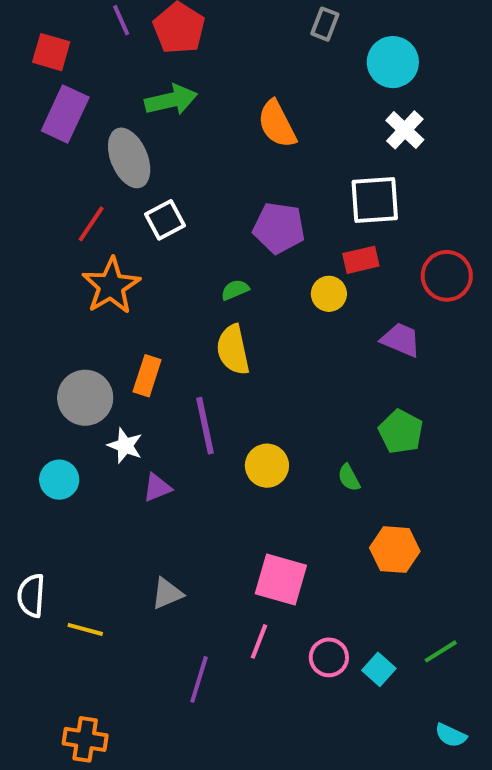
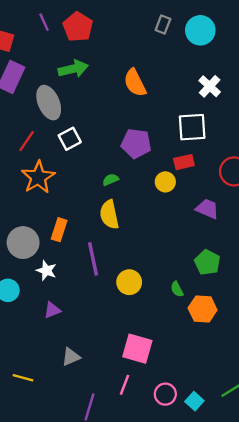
cyan circle: (393, 62) -> (200, 30), moved
purple triangle: (157, 488) -> (52, 310), moved
orange hexagon: (395, 550) -> (203, 309), moved

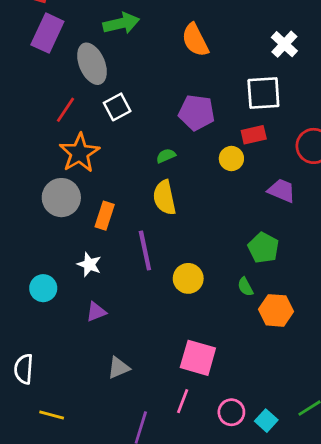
gray circle: (23, 243) -> (61, 198), moved
green pentagon: (207, 262) -> (263, 248), moved
yellow line: (23, 378) -> (52, 415), moved

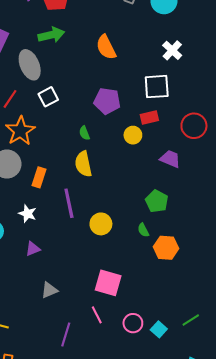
green semicircle: (166, 156) -> (84, 133), turned -88
pink line: (183, 401) -> (97, 315), turned -48

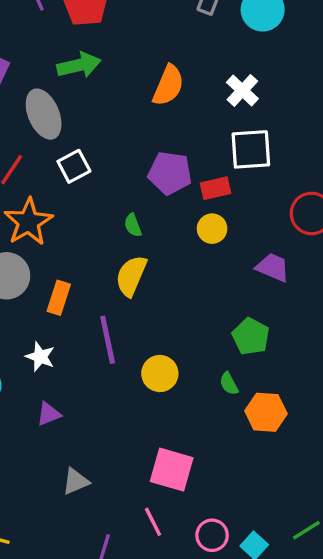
orange semicircle: (106, 47) -> (168, 85), turned -130
white cross: (172, 50) -> (242, 90), moved
red rectangle: (149, 118) -> (215, 188), moved
yellow semicircle: (83, 164) -> (131, 276), turned 35

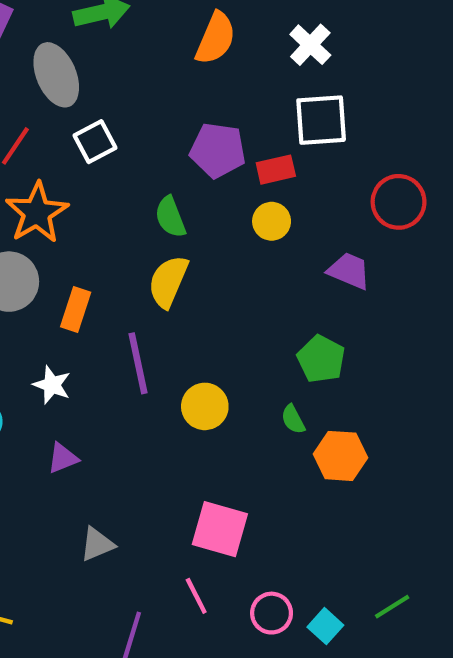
green semicircle: (133, 225) -> (170, 217), size x1.4

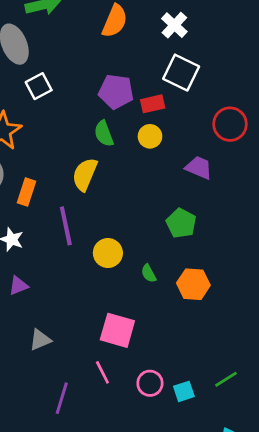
white square: (321, 120) -> (181, 73), turned 30
green semicircle: (170, 217) -> (104, 134), moved
green semicircle: (293, 419) -> (149, 273), moved
cyan square: (325, 626) -> (184, 391), turned 30

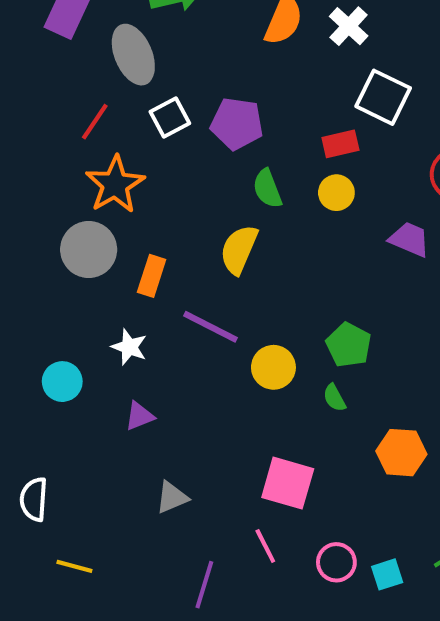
white cross: (174, 25) -> (349, 26), moved
purple pentagon: (116, 92) -> (237, 124), moved
green pentagon: (181, 223) -> (349, 345), moved
purple line: (66, 226) -> (210, 327), turned -51
orange hexagon: (193, 284) -> (401, 453), moved

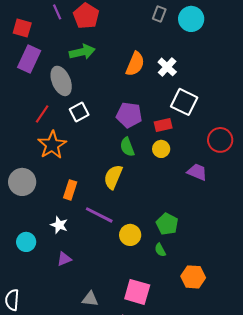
purple pentagon: (237, 124) -> (129, 115), moved
gray circle: (89, 250) -> (22, 182), moved
gray triangle: (172, 497) -> (90, 299), moved, turned 30

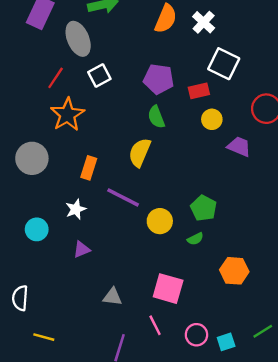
yellow circle: (161, 149) -> (212, 119), moved
white star: (59, 225) -> (76, 209), turned 30
green semicircle: (160, 250) -> (195, 239), turned -88

